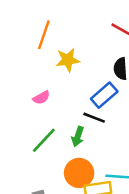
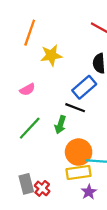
orange circle: (79, 173) -> (79, 152), moved

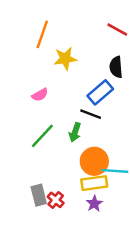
purple star: (89, 192) -> (94, 204), moved

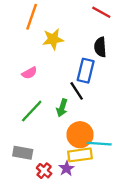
blue rectangle: (100, 92) -> (86, 71), turned -35
black line: (91, 114) -> (77, 91), turned 36
gray rectangle: (39, 195) -> (23, 153), moved, turned -66
purple star: (94, 204) -> (67, 168), moved

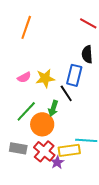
yellow star: (53, 39) -> (45, 78), moved
orange circle: (80, 135) -> (42, 124), moved
red cross: (44, 171) -> (44, 151), moved, size x1.5

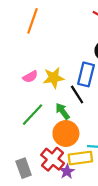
green arrow: (53, 108) -> (63, 111), turned 126
orange circle: (42, 124) -> (66, 134), moved
gray rectangle: (18, 148) -> (24, 168), moved, turned 60

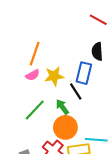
orange line: (32, 21) -> (35, 54), moved

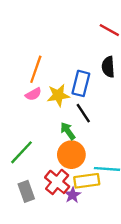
blue rectangle: (84, 73) -> (81, 83), moved
green line: (35, 110) -> (22, 152), moved

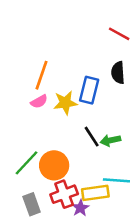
black line: (83, 113) -> (92, 137), moved
green arrow: (68, 131) -> (110, 140), moved, turned -66
orange circle: (71, 155) -> (54, 165), moved
red cross: (57, 182) -> (64, 194), turned 30

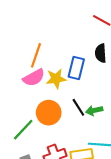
pink semicircle: (39, 101) -> (34, 78), size x1.5
orange circle: (54, 165) -> (49, 113), moved

